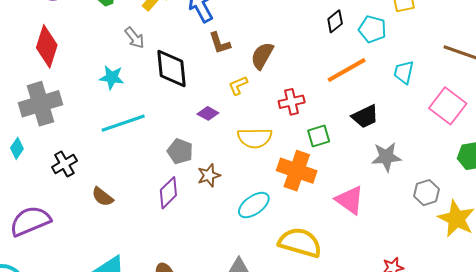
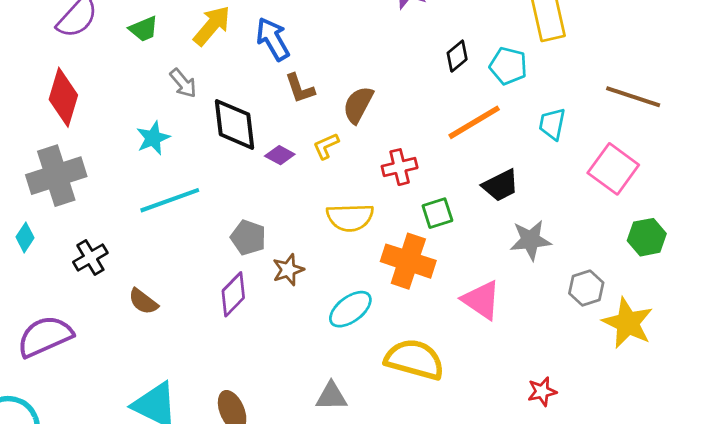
cyan star: (112, 77) -> (153, 138), turned -30
purple diamond: (208, 113) -> (280, 155), moved

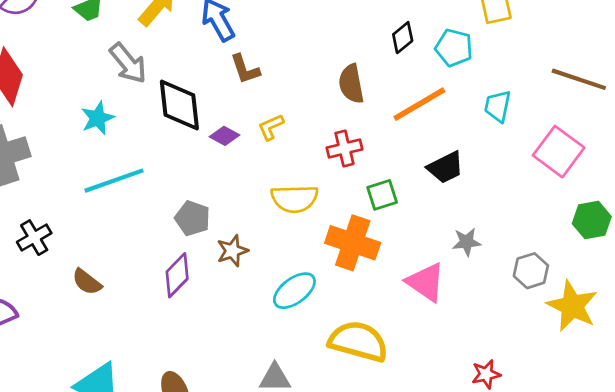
gray arrow: (183, 83) -> (128, 63), size x1.4
brown semicircle: (358, 105) -> (351, 84), moved, turned -39
gray star: (531, 240) -> (467, 242), moved, size x0.7

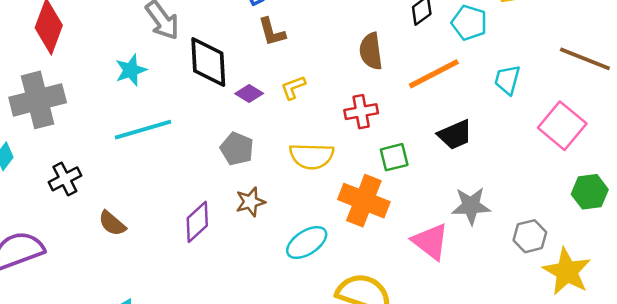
gray pentagon: (192, 218) -> (237, 149), moved
gray star: (467, 242) -> (471, 206), size x1.4

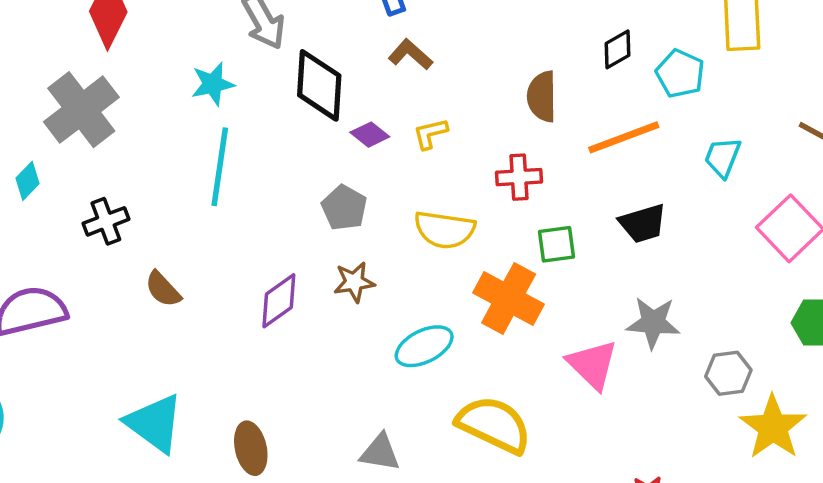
brown L-shape: (272, 32) -> (410, 55), turned 140
gray cross: (38, 100) -> (81, 110), turned -30
cyan line: (143, 130) -> (220, 167), turned -72

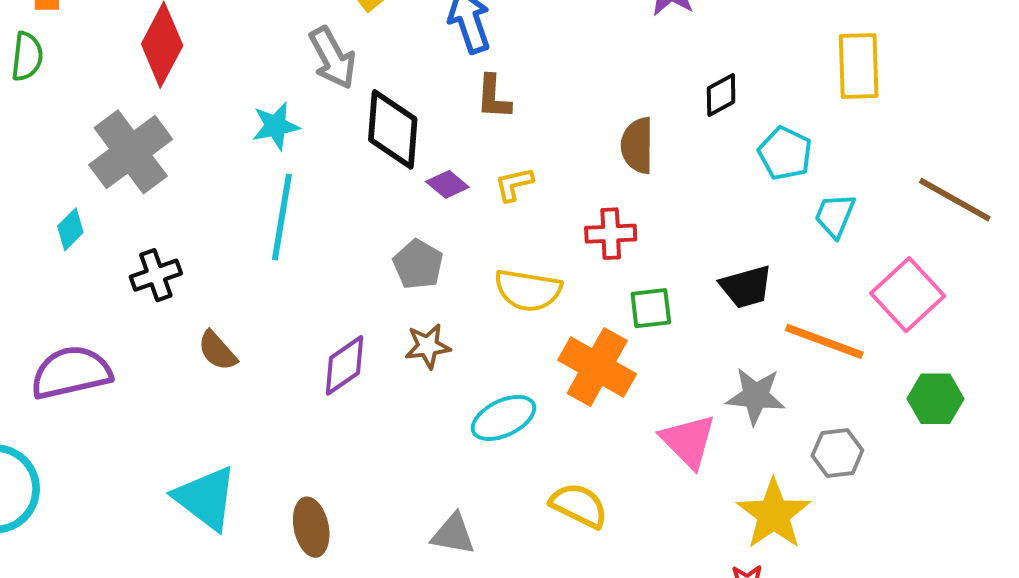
brown L-shape: (410, 55) -> (493, 97), turned -129
cyan pentagon: (680, 74) -> (785, 153), moved
orange line: (624, 137) -> (824, 341), moved, turned 40
yellow semicircle: (494, 425) -> (579, 505), size x0.7
yellow star: (773, 427) -> (774, 514), moved

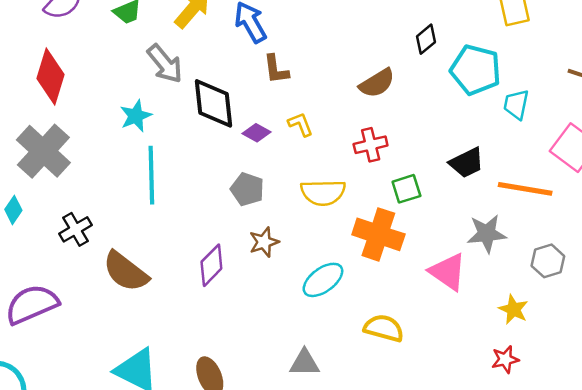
brown semicircle: (637, 145) -> (377, 83), turned -111
cyan pentagon: (785, 153) -> (476, 70), size x1.4
yellow L-shape: (514, 184) -> (301, 124), turned 92
brown semicircle: (217, 351) -> (126, 272), size x1.6
yellow star: (774, 514) -> (513, 309), size x0.6

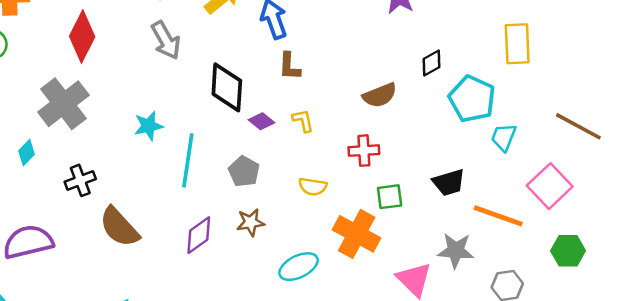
gray arrow: (165, 64) -> (166, 40), moved
cyan star: (136, 116) -> (148, 126), moved
cyan line: (151, 175) -> (188, 160), moved
yellow semicircle: (323, 192) -> (313, 187), size x0.7

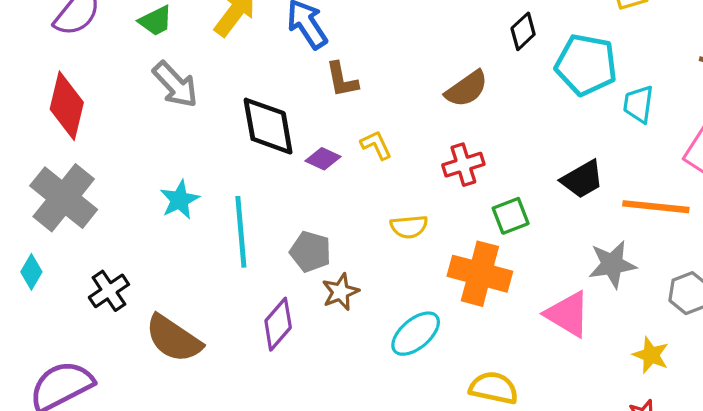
gray pentagon: (244, 171) -> (310, 252), moved

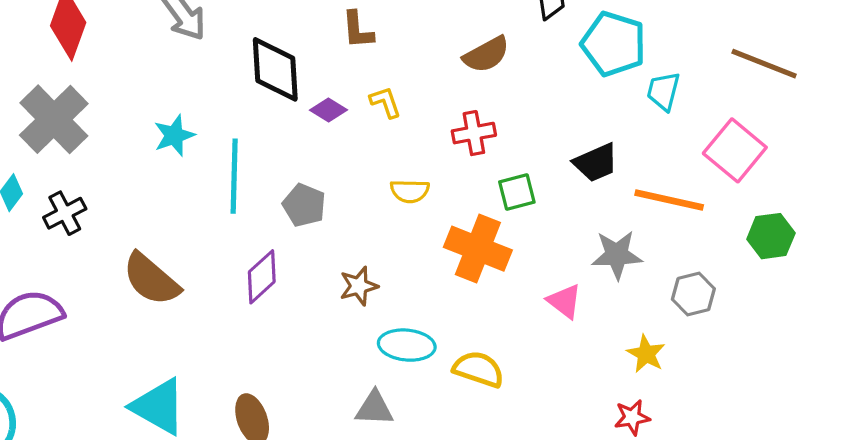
black cross: (109, 291) -> (65, 213), moved
brown star: (340, 292) -> (359, 286), moved
pink triangle: (568, 314) -> (564, 301), size x0.7
cyan ellipse: (416, 334) -> (407, 345), moved, turned 39

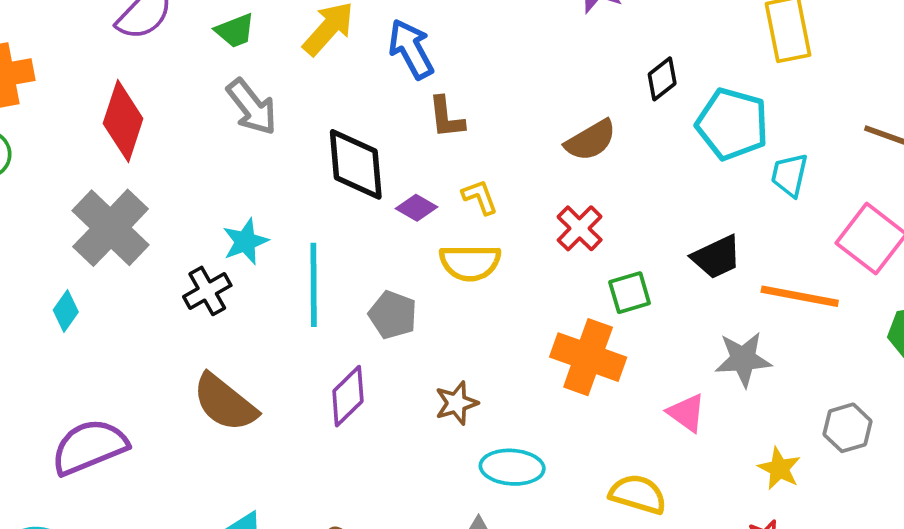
red cross: (474, 133) -> (580, 228), turned -33
yellow semicircle: (410, 191) -> (470, 263), moved, size x1.4
black cross: (65, 213) -> (207, 291), moved
gray hexagon: (693, 294) -> (848, 428), moved
yellow semicircle: (479, 369) -> (638, 494), moved

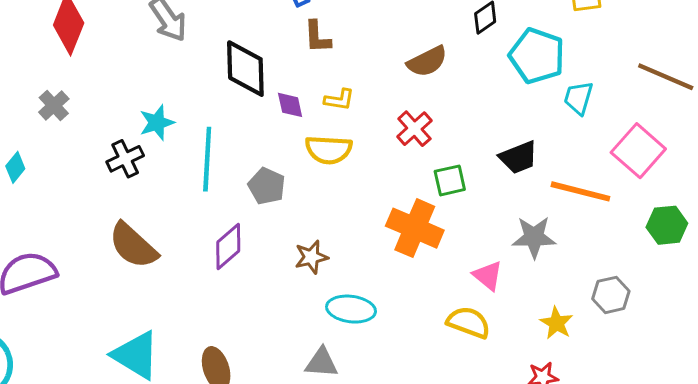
yellow L-shape: (480, 197) -> (339, 100), turned 116
purple diamond: (417, 208) -> (290, 105), turned 44
gray cross: (111, 228) -> (54, 106), size x0.5
yellow semicircle: (638, 494) -> (469, 322), moved

